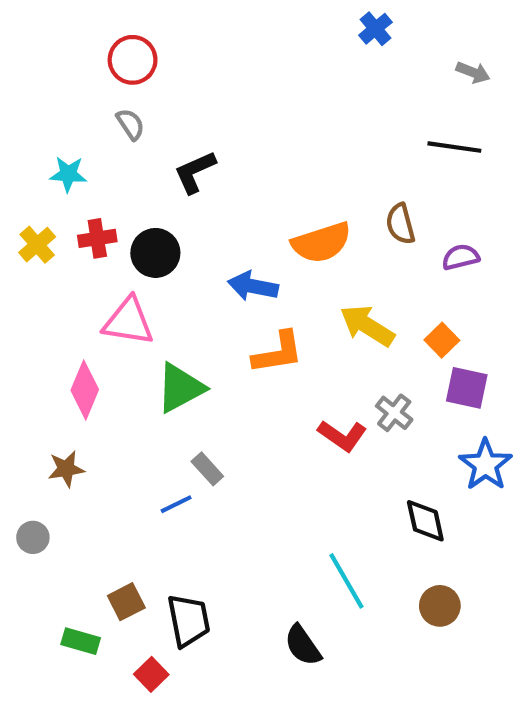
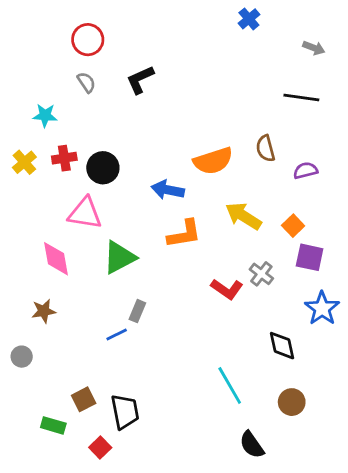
black L-shape: (195, 172) -> (140, 80), moved
pink diamond: (85, 390) -> (56, 259), turned -33
gray rectangle: (207, 469) -> (137, 311), turned 65
black semicircle: (303, 645) -> (252, 445), moved

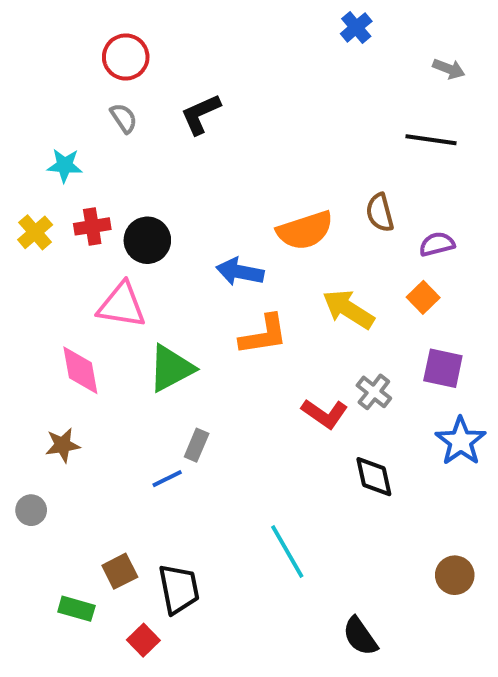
orange square: (293, 226) -> (423, 297), moved
black diamond: (282, 346) -> (374, 477), moved
cyan line: (230, 385) -> (287, 552), moved
brown circle: (292, 402) -> (455, 575), moved

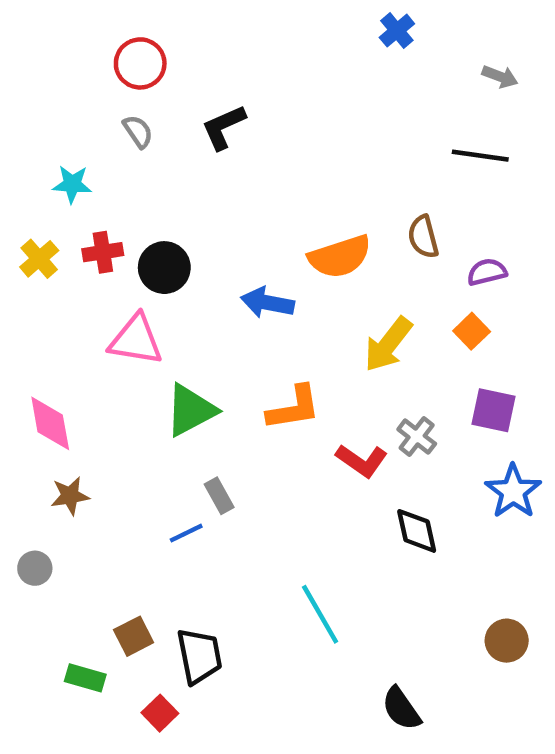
yellow arrow: (348, 309) -> (388, 344), turned -84
orange L-shape: (264, 335) -> (294, 408), moved
pink diamond: (80, 370) -> (50, 423), moved
gray rectangle: (197, 445) -> (219, 496), turned -52

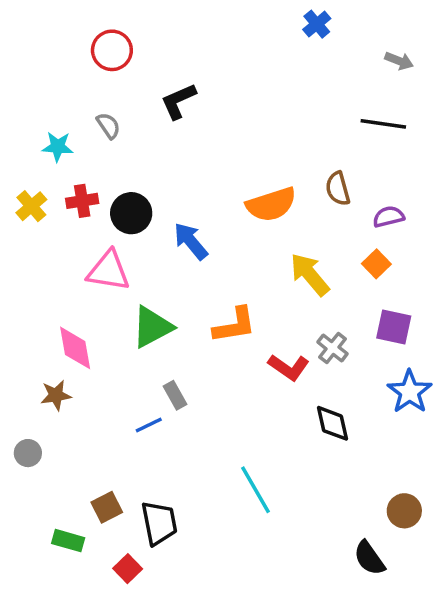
gray semicircle: (138, 131) -> (108, 126), moved
blue arrow: (267, 303) -> (191, 241), moved, turned 39
yellow arrow: (388, 344) -> (310, 274), turned 102
pink diamond: (50, 423) -> (75, 348), moved
black semicircle: (401, 709) -> (369, 558), moved

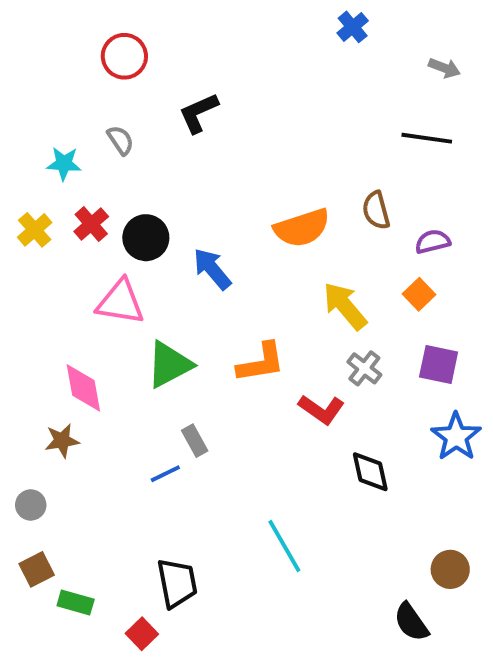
red cross: (82, 201) -> (91, 224), turned -32
gray cross: (333, 348) -> (364, 368), moved
brown square: (107, 507) -> (37, 569), moved

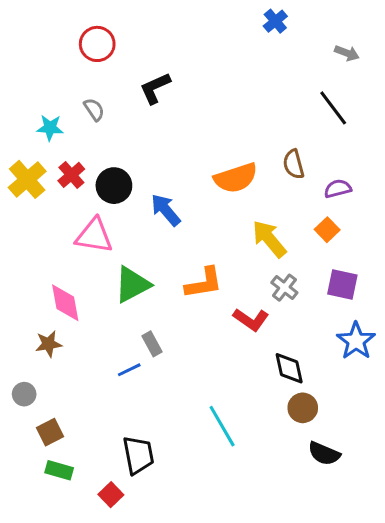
black line: (427, 138) -> (333, 108), turned 45
yellow cross: (35, 230) -> (27, 179), size x1.4
brown square: (37, 569) -> (50, 432), moved
brown circle: (450, 569) -> (303, 408), moved
black semicircle: (411, 622) -> (324, 454), moved, turned -32

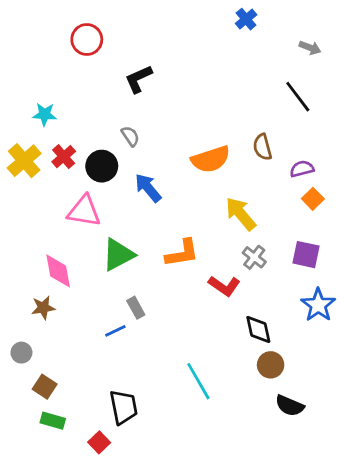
gray semicircle: (94, 109) -> (130, 136), moved
orange square: (327, 230) -> (313, 199), moved
brown square: (50, 432) -> (45, 387), turned -30

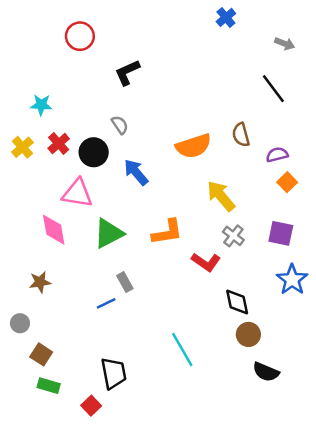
yellow cross: (24, 161) -> (22, 147), size x0.7
pink diamond: (58, 271) -> (54, 230), moved

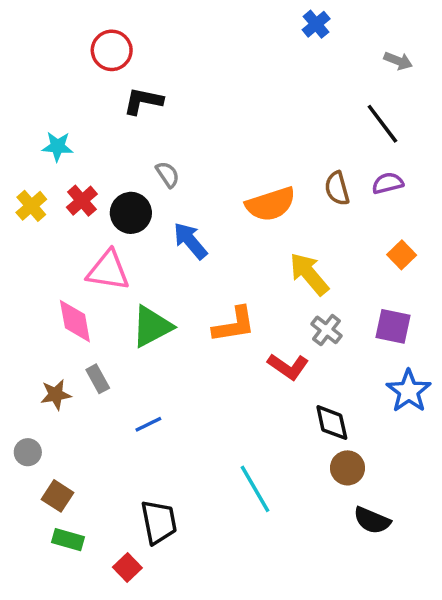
black L-shape: (127, 72) -> (143, 101), moved, turned 36
purple semicircle: (277, 155) -> (388, 183), moved
gray rectangle: (125, 282) -> (98, 379), moved

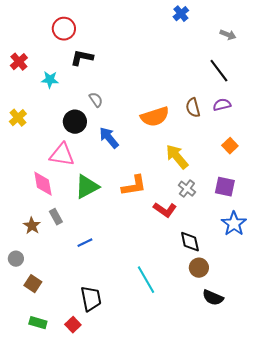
cyan star: (57, 146) -> (50, 80), moved
red cross: (82, 201) -> (19, 62), moved
brown star: (56, 395) -> (32, 226), turned -30
green rectangle: (68, 540) -> (38, 323), moved

